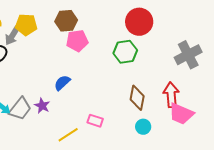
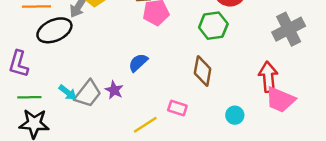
brown diamond: (137, 98) -> (203, 71), moved

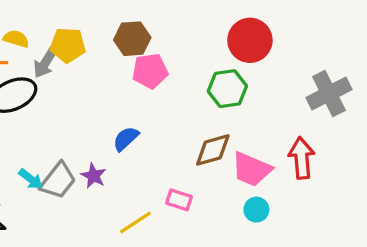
brown diamond: (203, 71) -> (213, 150), turned 64
pink trapezoid: (280, 100) -> (252, 169), moved

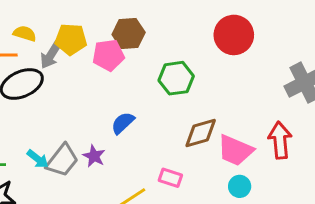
pink pentagon: (150, 71) -> (108, 55), moved
green hexagon: (227, 89) -> (176, 78), moved

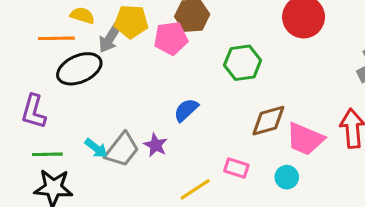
cyan circle: (240, 186) -> (287, 177), moved

